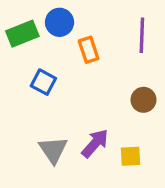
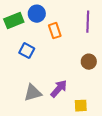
gray triangle: (53, 150) -> (33, 93), turned 48
yellow square: (131, 156) -> (81, 106), moved

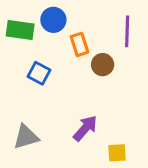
green rectangle: (14, 21) -> (20, 30), turned 30
brown circle: (89, 62) -> (103, 65), moved
gray triangle: (33, 93) -> (26, 137), moved

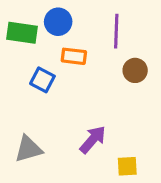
purple line: (127, 31) -> (116, 31), moved
orange rectangle: (79, 44) -> (74, 56), moved, turned -65
brown circle: (103, 65) -> (135, 70), moved

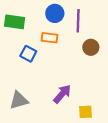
blue circle: (58, 22) -> (55, 13), moved

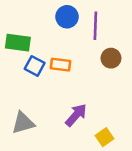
green rectangle: (15, 22) -> (18, 43), moved
orange rectangle: (50, 38) -> (61, 65), moved
yellow square: (86, 112) -> (105, 137), turned -32

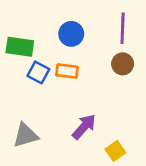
blue circle: (67, 17) -> (71, 34), moved
purple line: (95, 26) -> (123, 28), moved

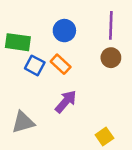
orange rectangle: (67, 71) -> (61, 64), turned 36
purple arrow: (84, 127) -> (66, 102), moved

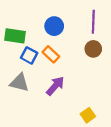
gray triangle: (23, 122) -> (19, 83), moved, turned 30

